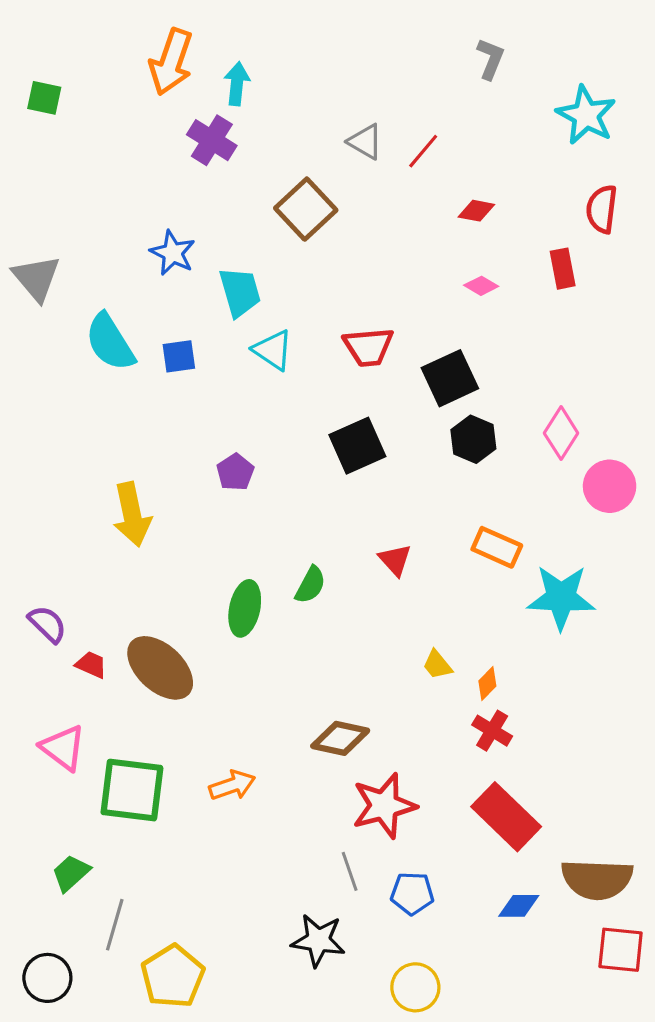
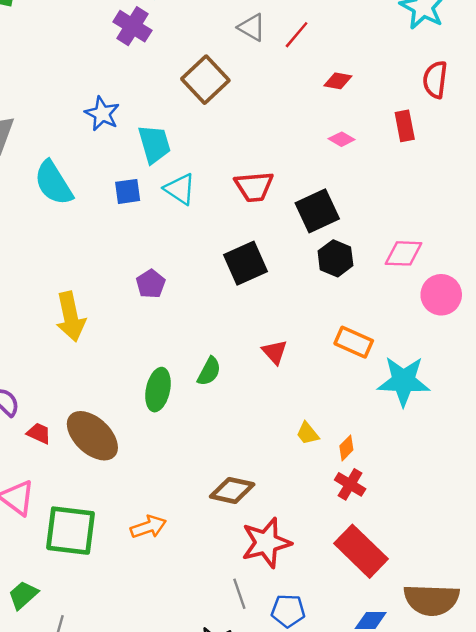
blue square: (179, 356) -> (128, 191), moved
pink diamond: (561, 433) -> (404, 253), turned 60

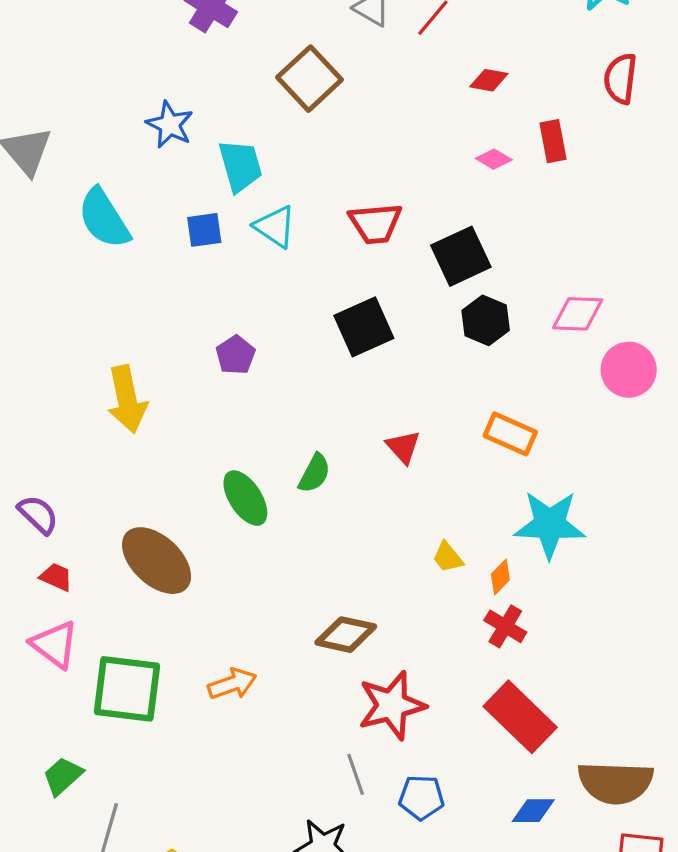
red rectangle: (405, 126) -> (553, 141), moved
cyan star: (404, 381) -> (550, 524), moved
green ellipse: (158, 390) -> (245, 498), turned -45
red trapezoid: (39, 433) -> (56, 577), moved

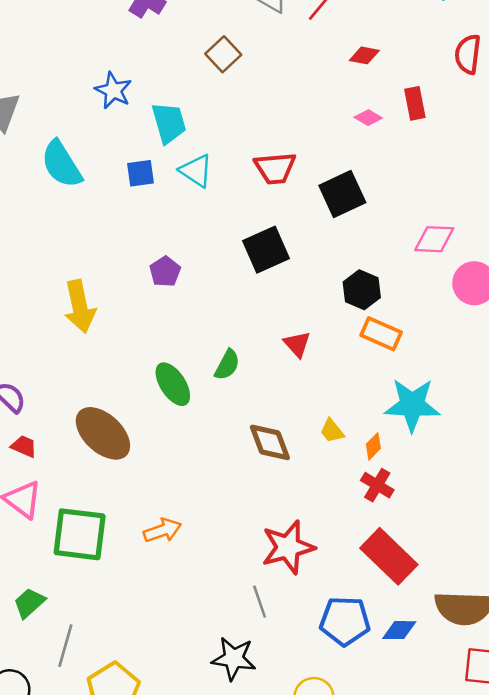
brown square: (310, 79) -> (223, 54), size x0.7
black hexagon: (486, 320) -> (362, 290), moved
brown diamond: (346, 635) -> (270, 442), moved, turned 57
blue pentagon: (421, 797) -> (345, 621), moved, size x1.4

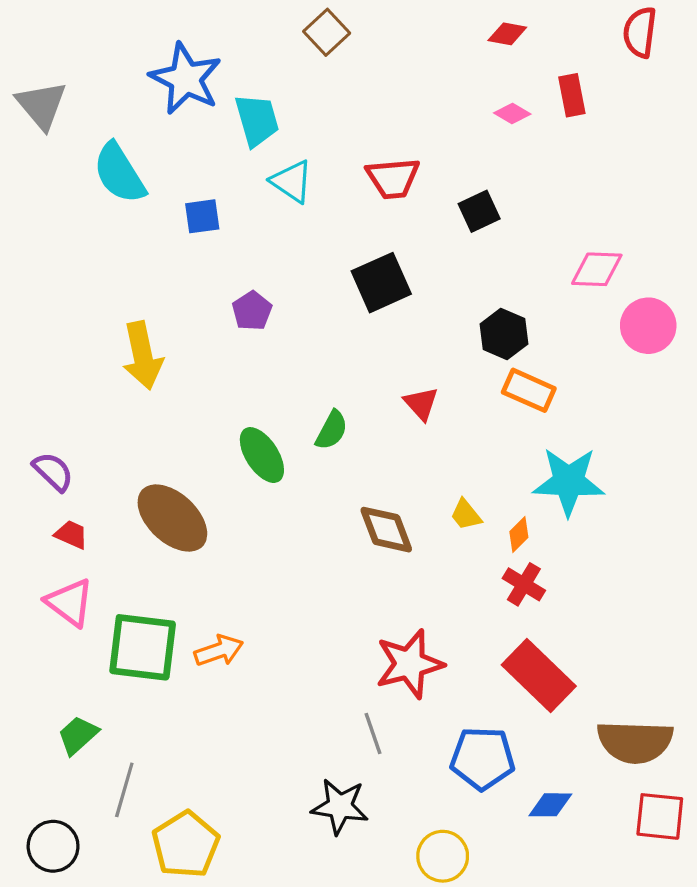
blue star: (113, 90) -> (186, 79), size x1.5
blue square: (140, 173) -> (202, 216), moved
black square: (342, 194) -> (479, 211), size x0.7
orange arrow: (162, 530) -> (219, 651), moved
blue diamond: (399, 630) -> (550, 805), moved

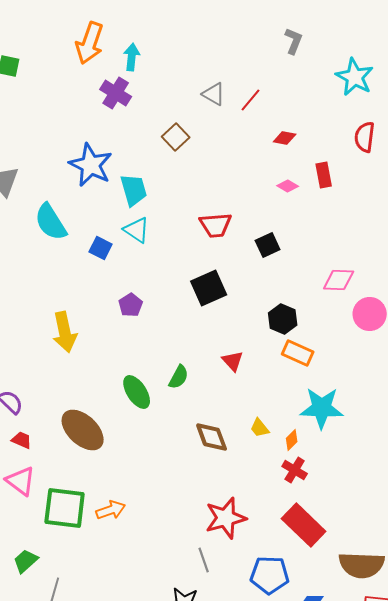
cyan triangle: (292, 181) -> (137, 230), moved
blue square: (202, 216) -> (101, 248), turned 35

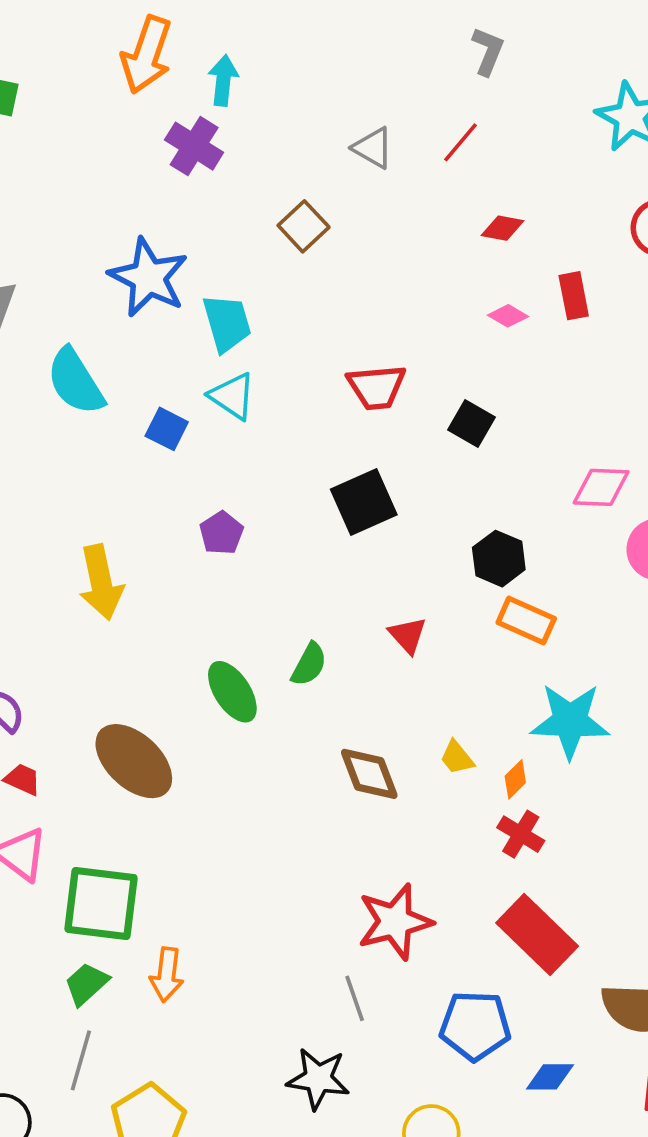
gray L-shape: (294, 41) -> (488, 51), moved
red line: (251, 100) -> (461, 142), moved
black square: (268, 245) -> (471, 423), turned -35
orange arrow: (111, 510) -> (167, 975), moved, turned 116
green trapezoid: (26, 561) -> (86, 984), moved

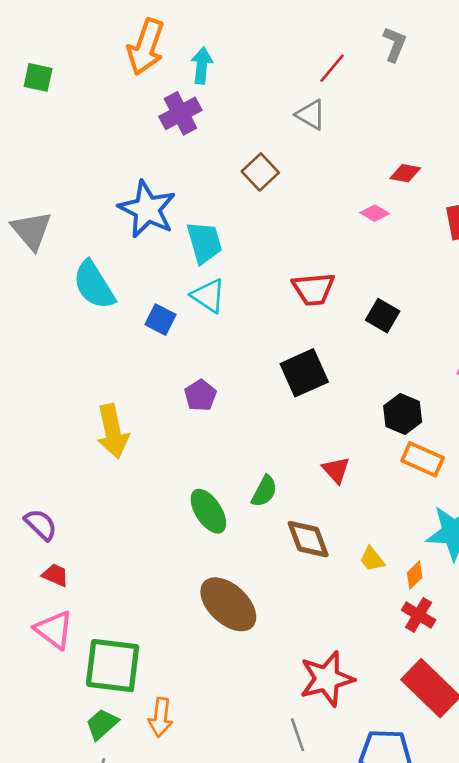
red line: (461, 142) -> (332, 68), moved
purple cross: (194, 146) -> (180, 113), turned 30
pink diamond: (508, 316) -> (375, 213), moved
brown ellipse: (134, 761) -> (228, 604), moved
brown diamond: (369, 774) -> (308, 539), moved

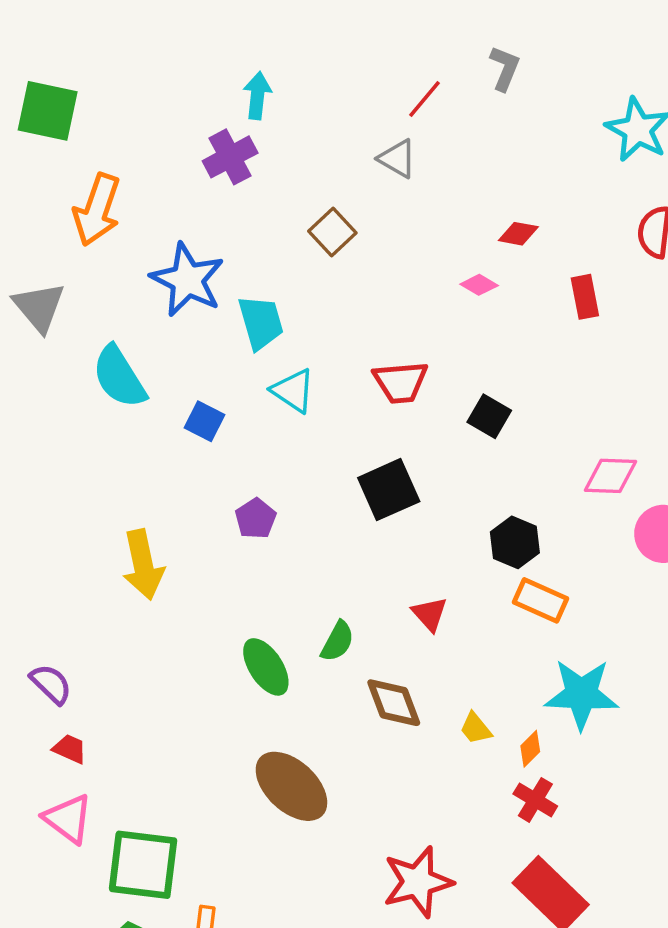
orange arrow: (146, 47) -> (97, 210), moved
green square: (38, 77) -> (48, 111), size x1.6
cyan triangle: (208, 296) -> (293, 391), moved

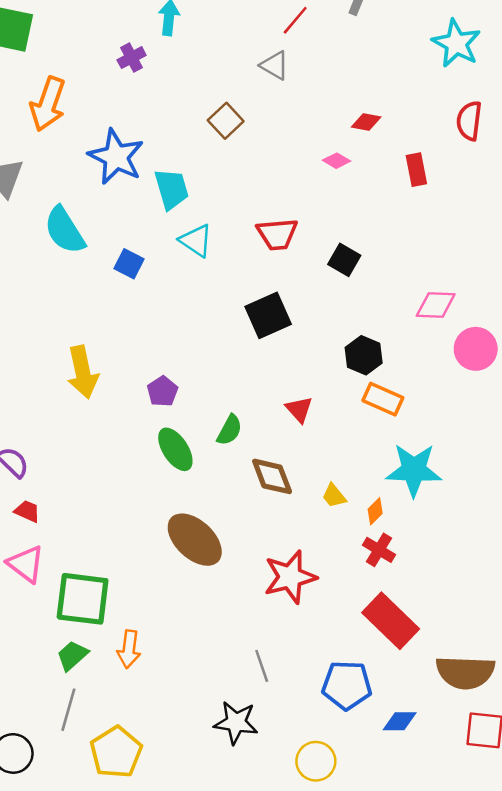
purple cross: (230, 157) -> (132, 58), moved, size x0.7
purple pentagon: (256, 519) -> (163, 391), moved
red star: (418, 882) -> (290, 577), moved

